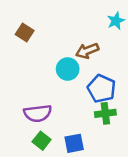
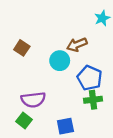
brown square: (25, 33) -> (22, 48), moved
green square: (42, 141) -> (24, 120), moved

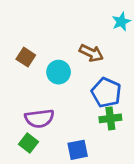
brown arrow: (77, 45) -> (91, 53), turned -132
cyan circle: (60, 61) -> (59, 72), moved

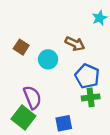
purple semicircle: (39, 118) -> (32, 97), turned -105
green square: (29, 143) -> (23, 118), size x1.5

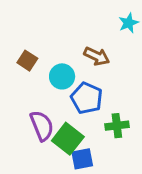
blue pentagon: (87, 76) -> (87, 98), moved
green square: (23, 118) -> (68, 139), moved

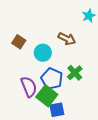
blue pentagon: (87, 98) -> (52, 79), moved
green cross: (117, 126) -> (75, 73), moved, turned -35

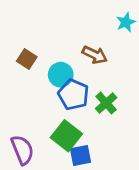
blue pentagon: (52, 79) -> (73, 95), moved
purple semicircle: (29, 87) -> (22, 150), moved

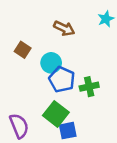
brown arrow: (95, 55) -> (64, 28), moved
green cross: (106, 103) -> (89, 87), turned 30

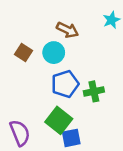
cyan circle: (51, 63) -> (54, 53), moved
blue pentagon: (62, 79) -> (65, 84), turned 30

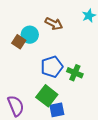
cyan circle: (54, 53) -> (30, 35), moved
green cross: (94, 91) -> (75, 73), turned 35

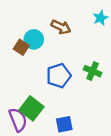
green cross: (75, 73) -> (93, 71), moved
green square: (47, 96) -> (32, 108), moved

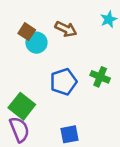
brown square: (21, 47) -> (27, 32), moved
green square: (32, 108) -> (22, 106), moved

